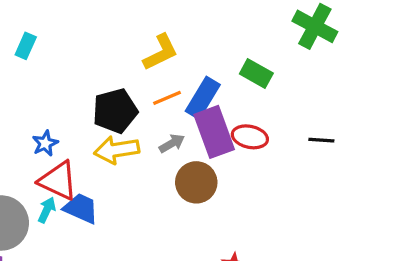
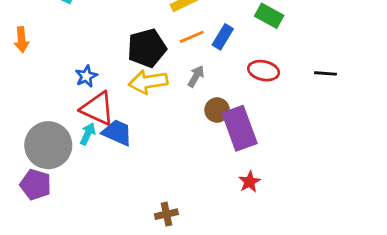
blue rectangle: (203, 98) -> (223, 37), size x0.7
purple rectangle: (214, 132) -> (240, 128), moved
gray arrow: (172, 143) -> (196, 76), turned -30
brown circle: (196, 182) -> (217, 110), size x0.7

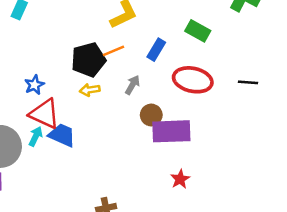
orange line: (192, 37) -> (114, 51), moved
red ellipse: (264, 71) -> (193, 80), size x1.4
yellow arrow: (148, 82) -> (90, 90), size x0.6
purple rectangle: (240, 128) -> (171, 131), turned -72

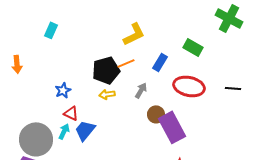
red triangle: (44, 114) -> (71, 113), size x0.6
purple rectangle: (171, 131) -> (172, 127), turned 64
blue trapezoid: (62, 135) -> (85, 130), turned -75

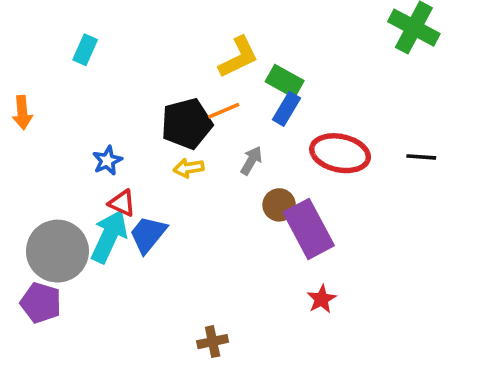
green rectangle: (193, 47) -> (285, 81), moved
cyan arrow: (64, 131) -> (109, 236), size x1.8

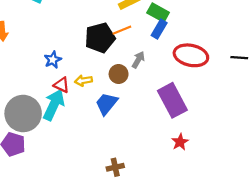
yellow arrow: (189, 168) -> (83, 81), moved
brown circle: (279, 205) -> (119, 74), moved
blue trapezoid: (148, 234) -> (106, 104), moved

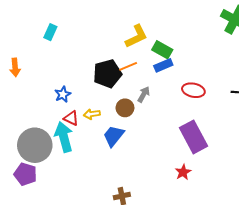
blue rectangle: (159, 29) -> (163, 65), turned 36
red ellipse: (191, 55) -> (193, 90), size x0.7
purple rectangle: (172, 100) -> (193, 137), moved
cyan arrow: (54, 105) -> (64, 137), turned -40

